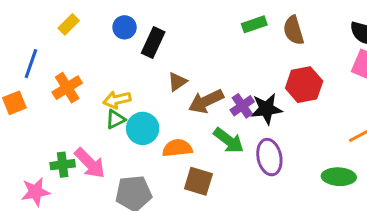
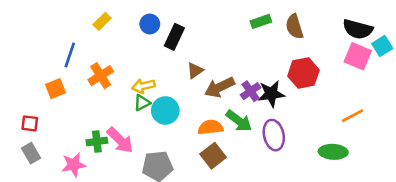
orange semicircle: (177, 148) -> (211, 127), moved
brown square: (198, 181) -> (213, 156), turned 35

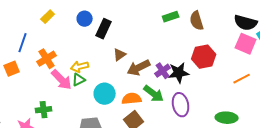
cyan circle: (165, 111) -> (105, 94), moved
orange line: (353, 116) -> (242, 79), moved
pink arrow: (120, 140) -> (62, 80), moved

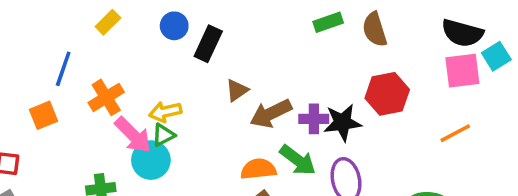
pink square: (246, 44) -> (462, 71), turned -30
purple cross: (163, 71) -> (314, 119), turned 35
cyan circle: (105, 94) -> (151, 160), moved

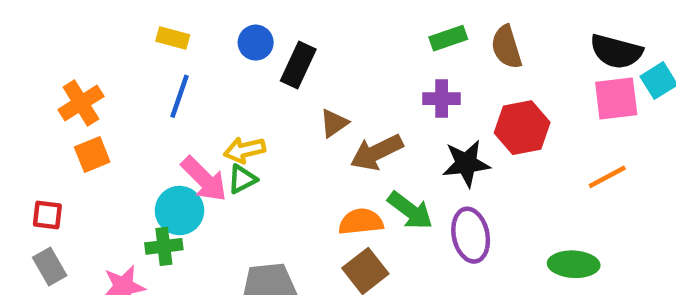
yellow rectangle: (108, 22) -> (173, 38), turned 60
blue line: (63, 69) -> (179, 96), moved
orange cross: (106, 97) -> (81, 103), moved
purple cross: (314, 119) -> (442, 99), moved
cyan circle: (151, 160) -> (179, 210), moved

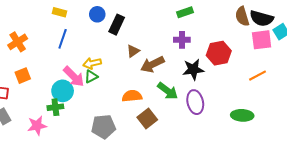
brown semicircle: (506, 47) -> (242, 16), moved
orange square: (92, 155) -> (23, 76), moved
orange semicircle: (361, 222) -> (132, 96), moved

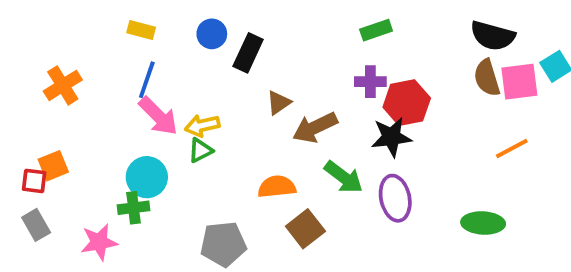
brown semicircle: (242, 16) -> (487, 78), moved
black semicircle: (262, 18) -> (493, 36), moved
red hexagon: (219, 53) -> (407, 103), moved
orange square: (23, 76) -> (53, 166), moved
pink arrow: (74, 77) -> (158, 116), moved

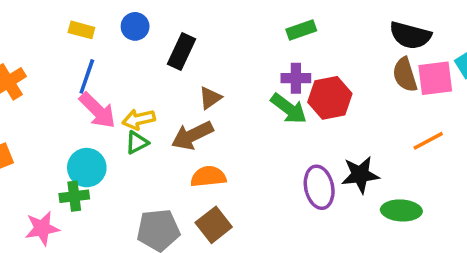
blue circle: (212, 34) -> (135, 26), moved
brown arrow: (315, 127) -> (192, 135), moved
black star: (391, 137) -> (360, 175), moved
green arrow: (344, 177) -> (289, 109), moved
brown square: (305, 229) -> (214, 225), moved

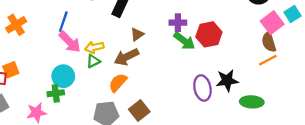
brown semicircle: (405, 75) -> (269, 42), moved
purple cross: (296, 78) -> (178, 23), moved
pink square: (435, 78) -> (272, 23), turned -30
orange semicircle: (208, 177) -> (118, 83), moved, turned -42

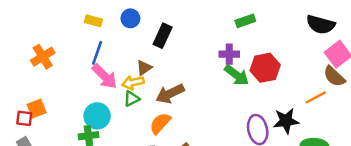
brown triangle: (137, 34) -> (144, 68), moved
brown semicircle: (269, 42) -> (334, 76), turned -30
orange line: (268, 60) -> (316, 97), moved

